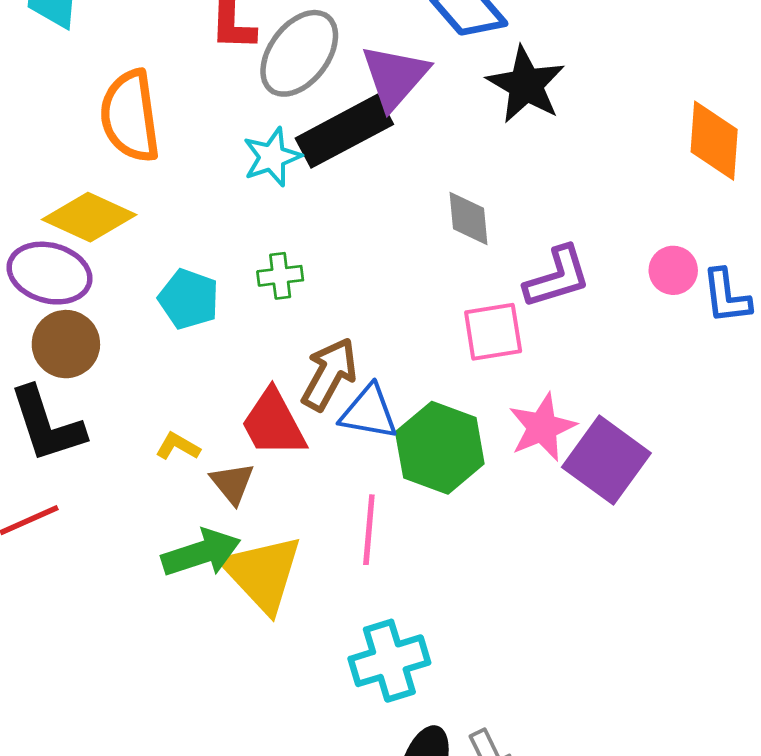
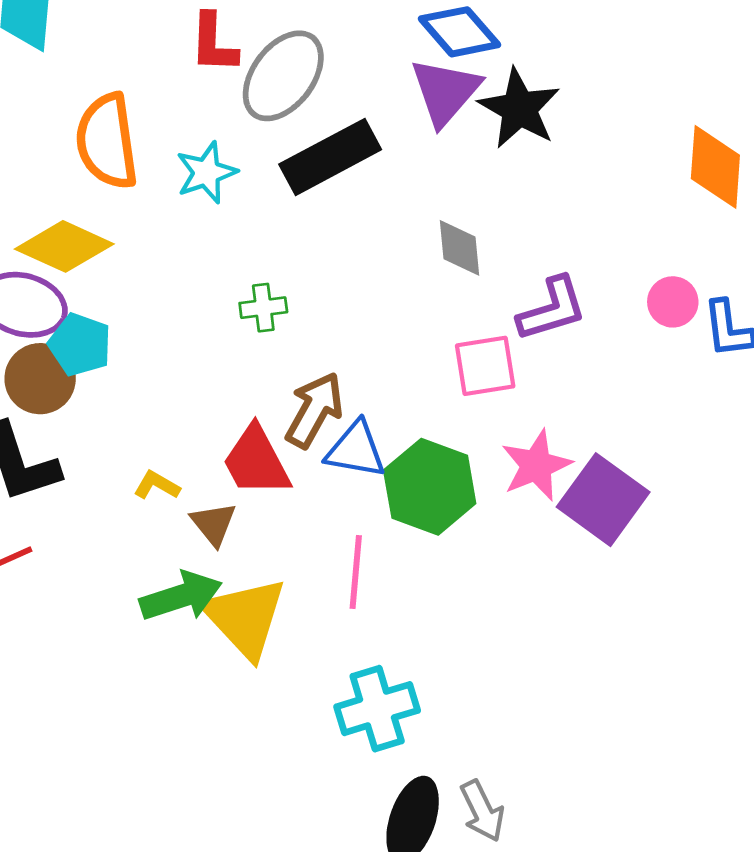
purple triangle: (395, 77) -> (445, 91), moved
cyan star: (272, 157) -> (206, 173), moved
cyan pentagon: (189, 299) -> (80, 345), moved

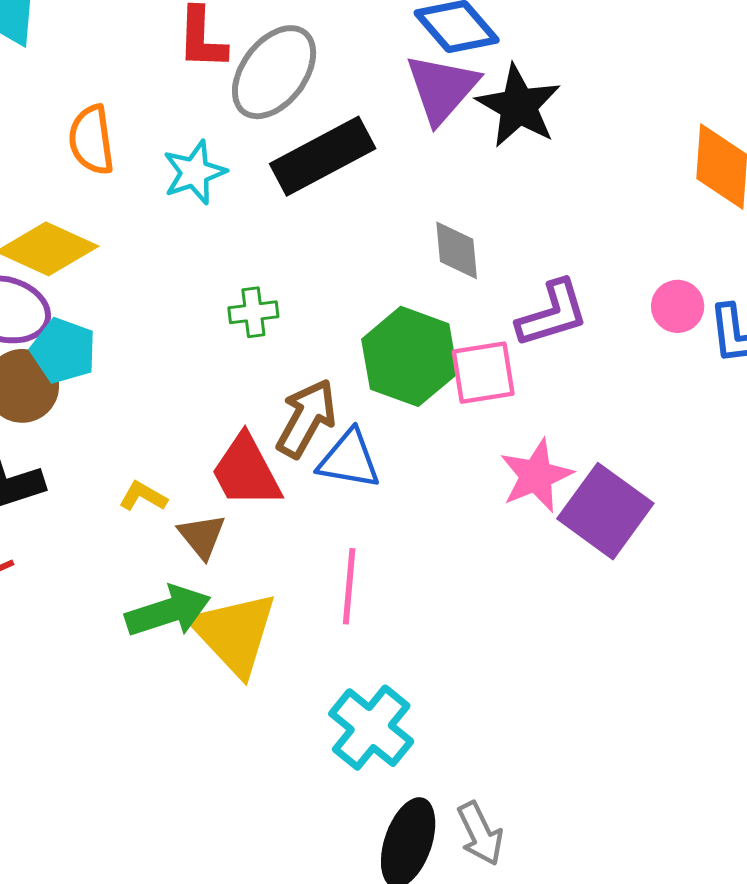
orange semicircle: (107, 141) -> (91, 140), size x0.7
green hexagon: (430, 487) -> (410, 356), moved
cyan cross: (377, 709) -> (371, 728), turned -34

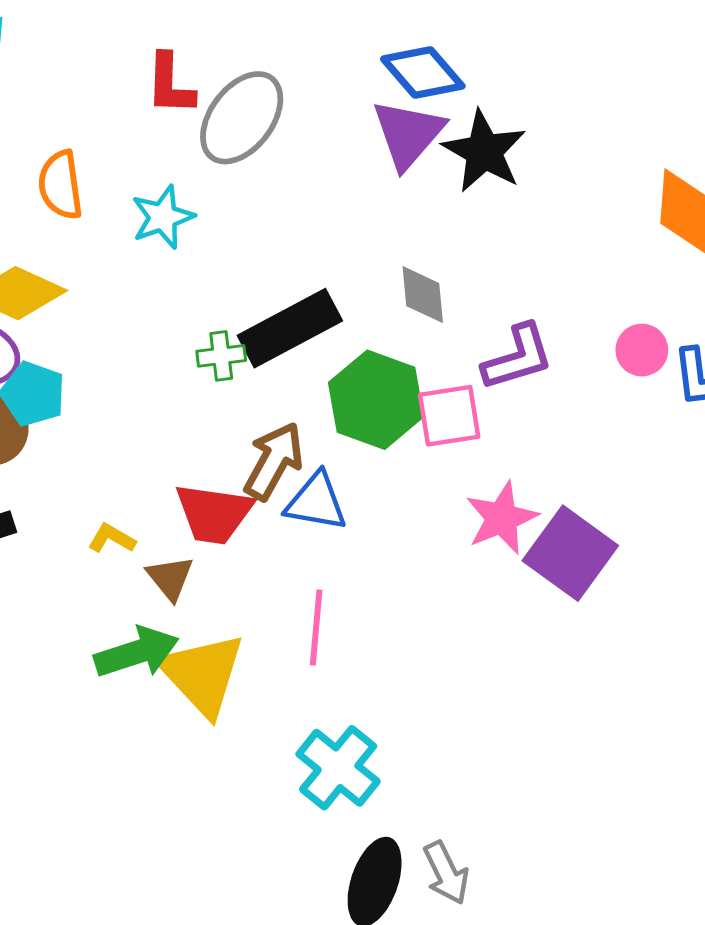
black rectangle: (323, 156) -> (290, 328), moved
red trapezoid: (246, 471) -> (214, 514), turned -54

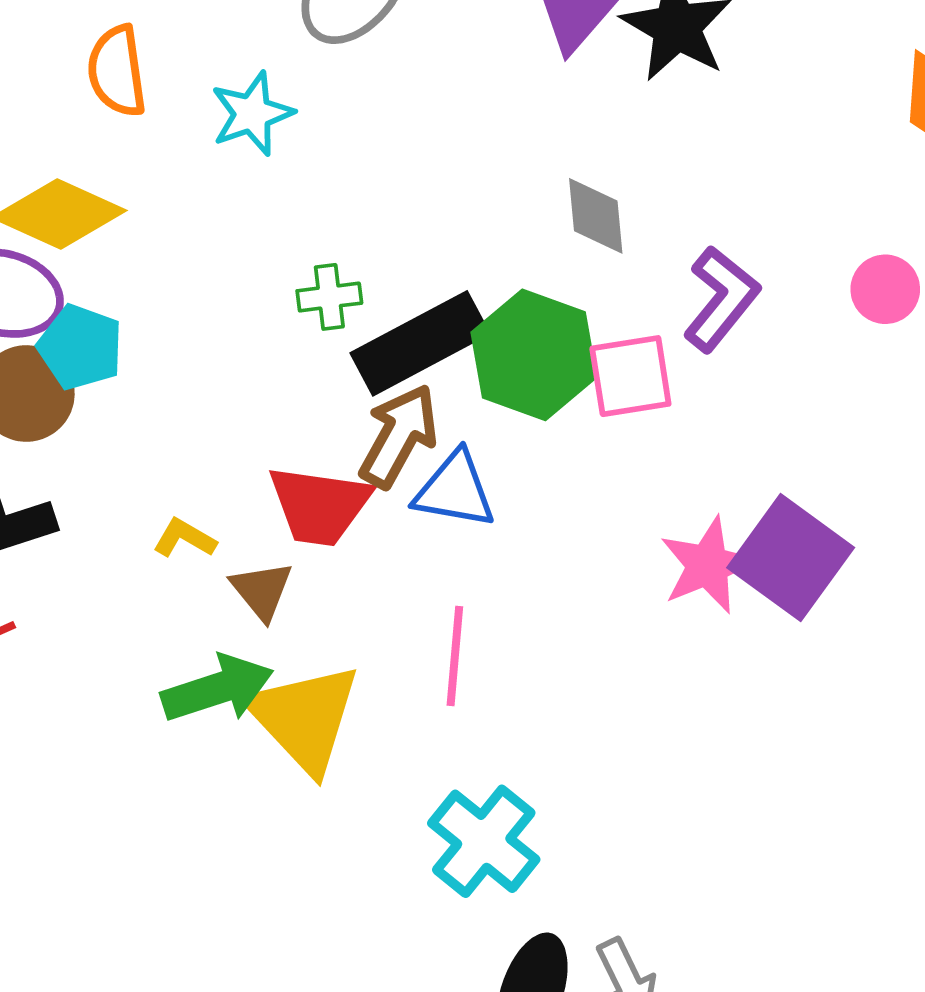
black rectangle: (290, 328) -> (420, 343), moved
purple L-shape: (518, 357) -> (721, 299), turned -34
pink star: (502, 518) -> (708, 565), moved

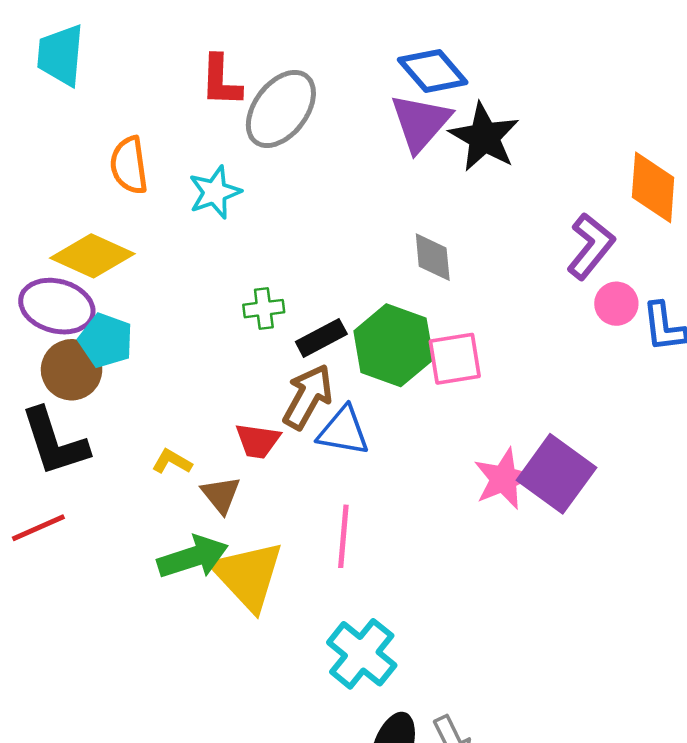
purple L-shape: (721, 299) -> (591, 246), moved
black rectangle: (420, 343) -> (321, 338), size x0.6
red trapezoid: (320, 505) -> (258, 441), size x0.7

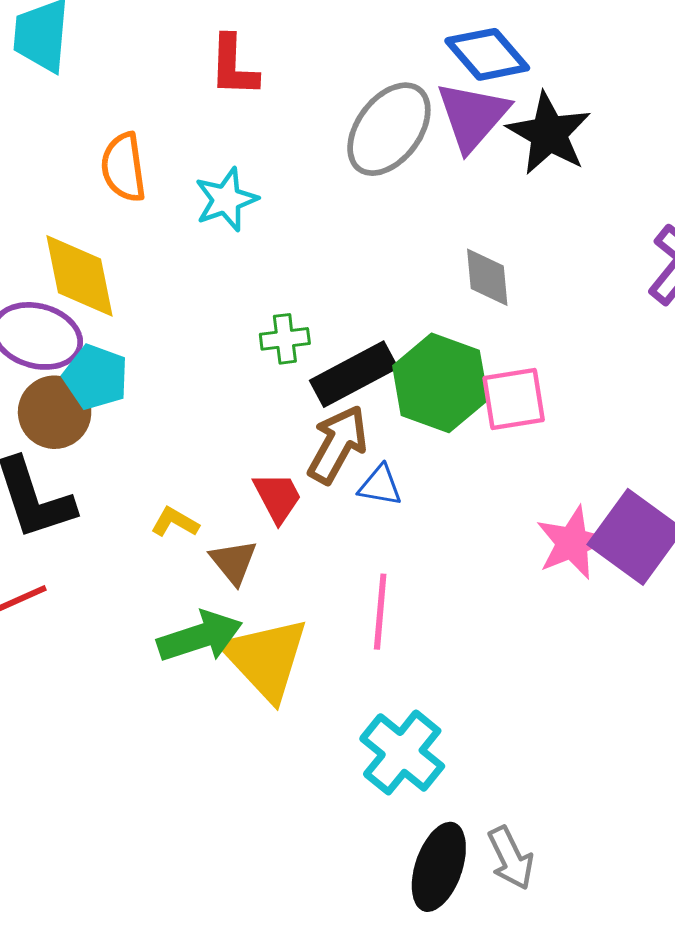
gray ellipse: (281, 109) -> (389, 129), moved
yellow diamond: (92, 256) -> (80, 276), turned 54
black rectangle: (321, 338) -> (354, 374), size x1.4
blue triangle: (343, 431) -> (380, 486), size x0.7
red trapezoid: (258, 441) -> (278, 497), turned -126

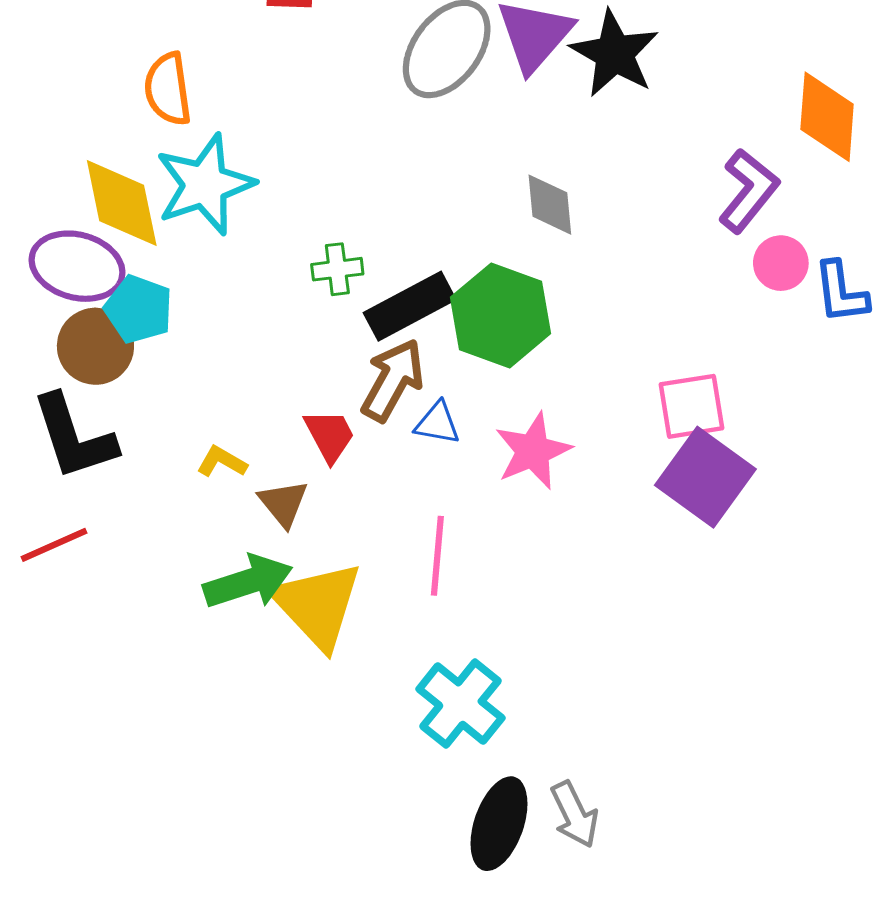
cyan star: (226, 200) -> (205, 185), moved, size x1.5
pink square: (514, 399) -> (692, 406), moved
pink star: (572, 543) -> (533, 451), moved

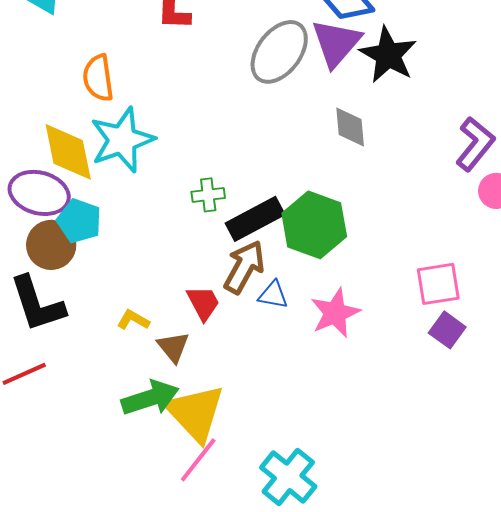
gray diamond: (550, 205) -> (350, 127), moved
purple square: (705, 477) -> (447, 330), size x0.6
pink line: (437, 556) -> (198, 460), moved, turned 33

